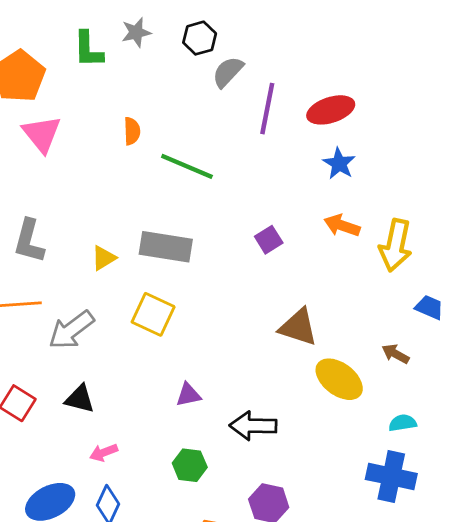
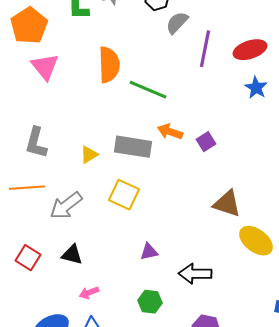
orange semicircle: (132, 131) -> (109, 65), size x1.8
orange arrow: (342, 226) -> (170, 132), moved

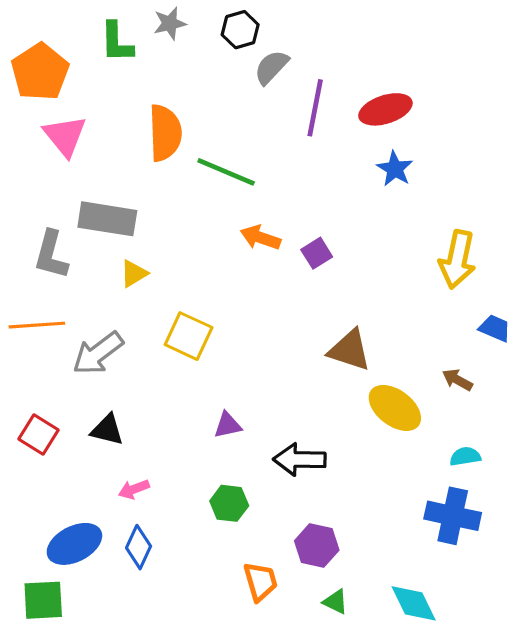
gray rectangle: (133, 147) -> (107, 219), moved

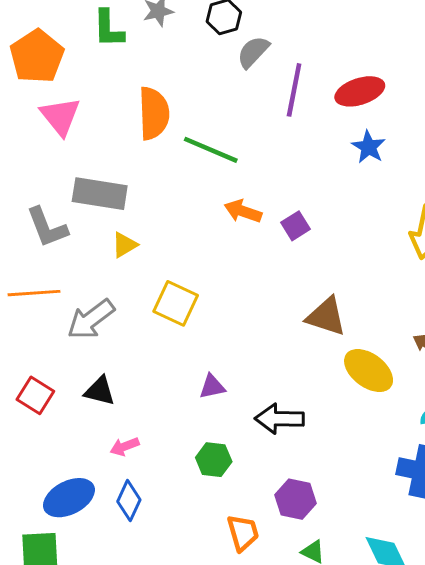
gray L-shape: (51, 255) -> (47, 227), turned -36

